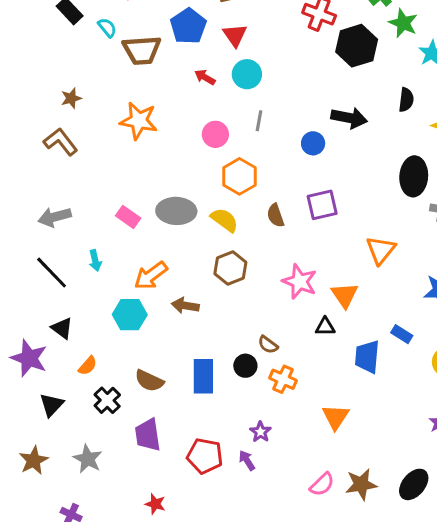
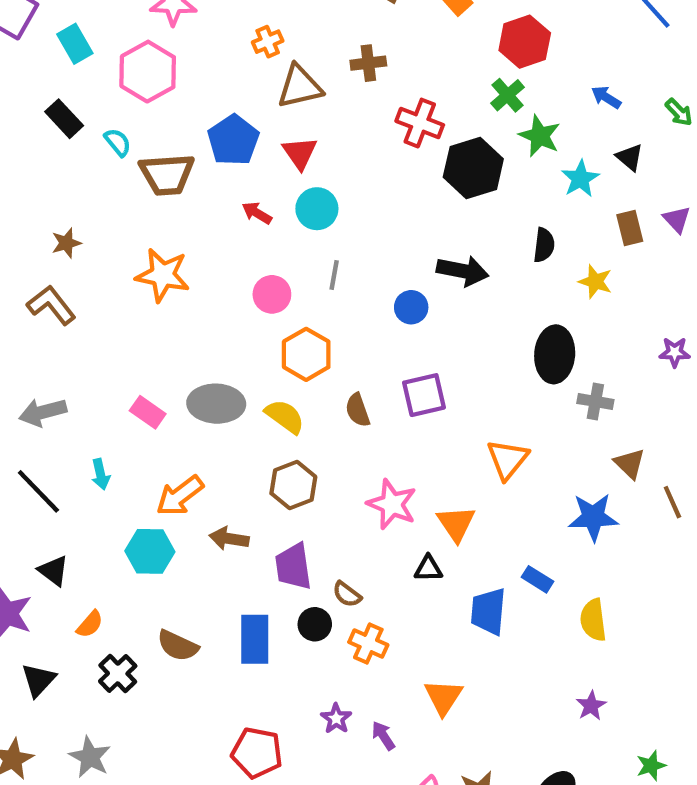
purple trapezoid: (148, 435) -> (293, 566), moved
purple arrow: (247, 460) -> (383, 736), moved

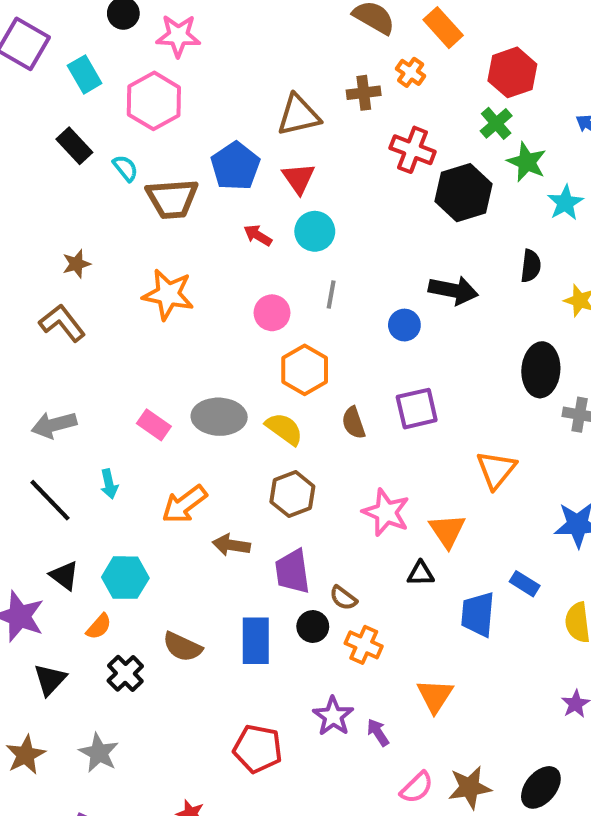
orange cross: (268, 42) -> (411, 72), moved, turned -32
cyan hexagon: (150, 551) -> (125, 578), moved
purple star: (336, 718) -> (333, 716), size x1.4

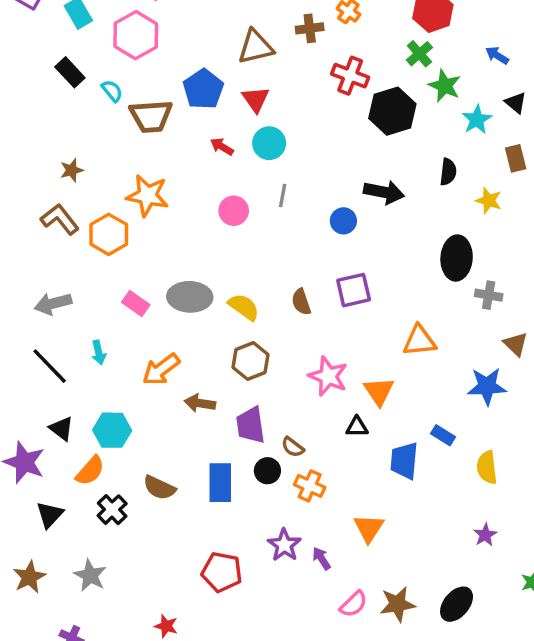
orange hexagon: (305, 370) -> (109, 234), moved
orange triangle: (496, 470) -> (419, 341), turned 45
orange semicircle: (99, 626) -> (90, 471), size x1.4

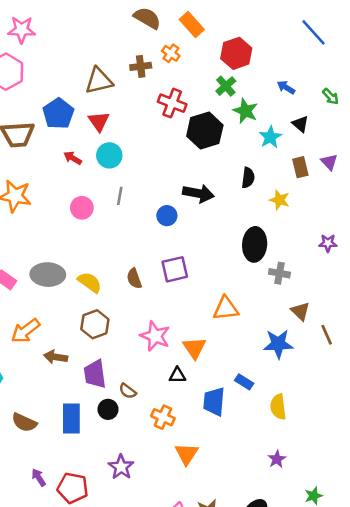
orange cross: (310, 486) -> (163, 417), moved
purple arrow: (321, 559) -> (39, 477), moved

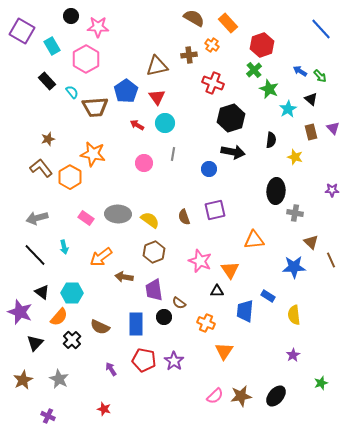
green arrow: (331, 97) -> (320, 76), moved
black hexagon: (205, 131) -> (231, 118), moved
red pentagon: (73, 488) -> (144, 360), moved

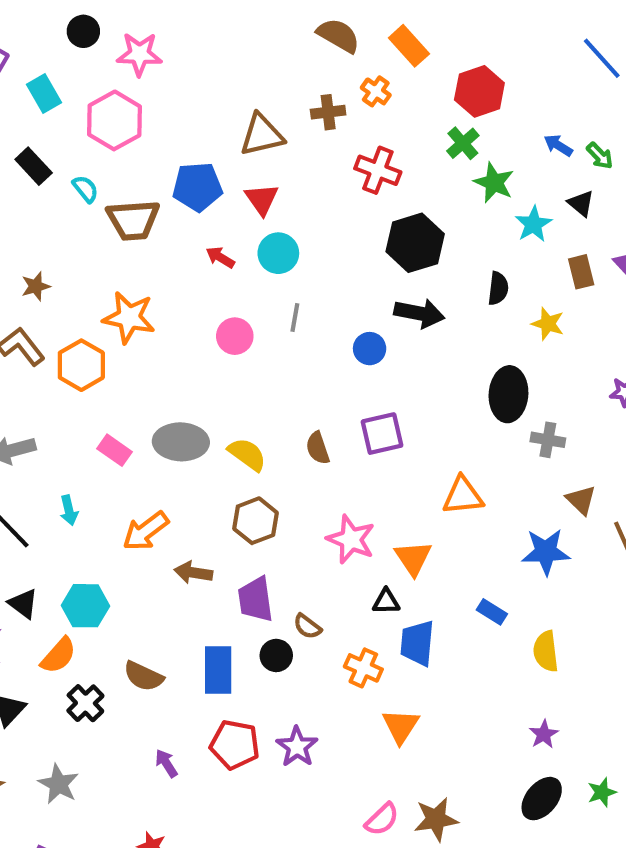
blue pentagon: (126, 91) -> (197, 187), turned 30
blue trapezoid: (245, 311) -> (417, 643), moved
black ellipse: (276, 396) -> (542, 799), moved

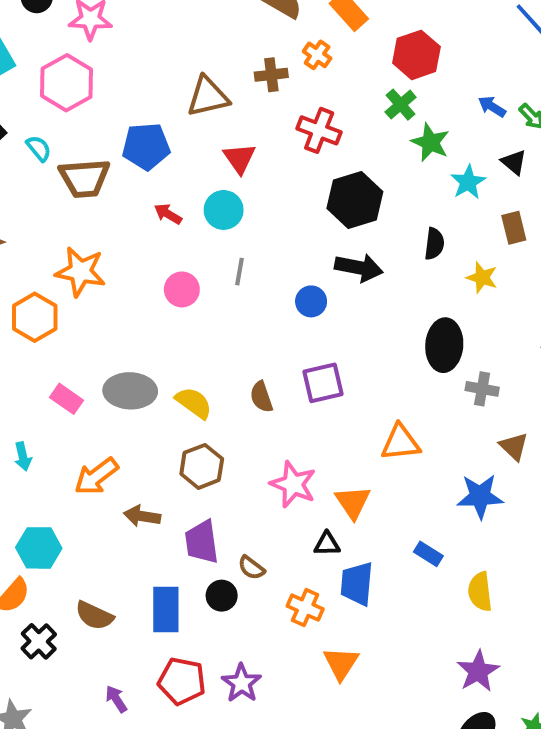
red triangle: (262, 199) -> (240, 158), moved
purple star: (544, 734) -> (478, 671), size x1.5

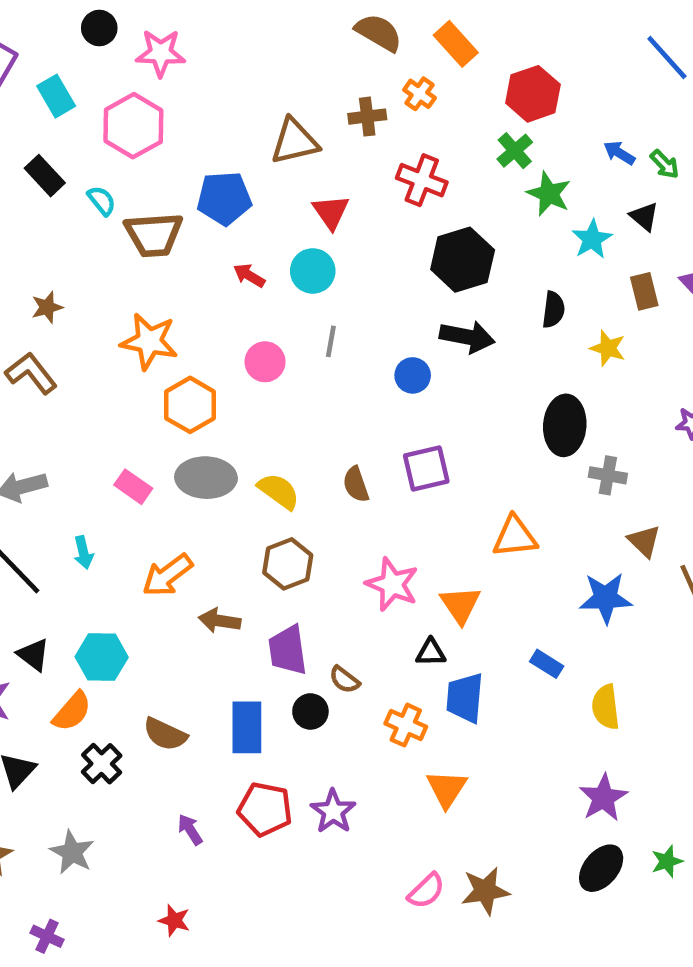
orange hexagon: (35, 317) -> (190, 405), moved

